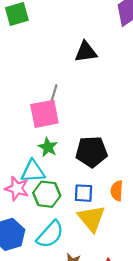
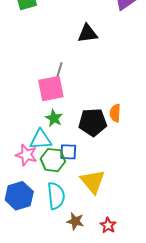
orange semicircle: (117, 191) -> (115, 113), moved
blue square: (83, 193) -> (68, 152), moved
cyan semicircle: (50, 234) -> (56, 196), turned -48

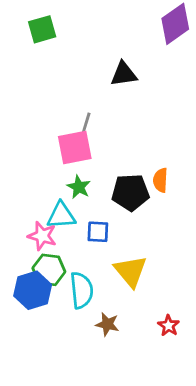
green hexagon: (53, 160) -> (49, 270), moved
red star: (108, 225) -> (169, 326), moved

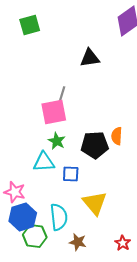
pink star: (42, 236) -> (15, 192), moved
green hexagon: (49, 270) -> (35, 236), moved

